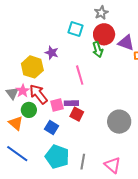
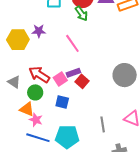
yellow hexagon: (32, 67) -> (18, 40), moved
pink star: (23, 91) -> (36, 120), moved
red square: (77, 114) -> (82, 81), turned 32
cyan pentagon: (57, 157) -> (67, 137), moved

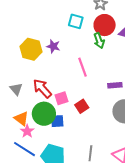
purple rectangle: (73, 73) -> (115, 85), moved
green circle: (35, 92) -> (44, 114), moved, size x1.5
blue square: (62, 102) -> (57, 121), turned -32

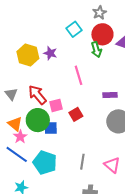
cyan square: (76, 21) -> (74, 29), turned 35

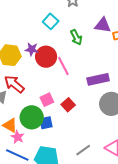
red circle: (102, 34) -> (46, 57), moved
red arrow: (37, 95) -> (14, 84), moved
purple rectangle: (110, 95) -> (98, 79), size x1.5
gray line: (82, 162) -> (83, 150), turned 56

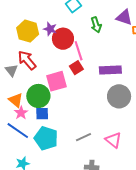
pink square: (47, 100) -> (56, 81), size x1.5
red square: (68, 105) -> (76, 68), moved
blue square: (46, 123) -> (42, 114), moved

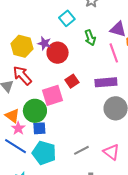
pink line: (79, 51) -> (114, 53), moved

